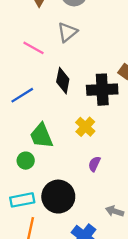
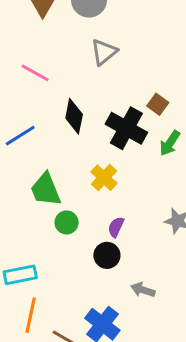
gray triangle: (67, 32) -> (104, 52), moved
black cross: (102, 90) -> (126, 128), turned 32
green circle: (26, 161) -> (67, 222), moved
black circle: (58, 197) -> (107, 255), moved, size x0.6

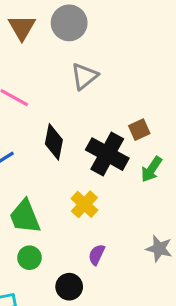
brown square: (158, 104) -> (139, 130), turned 30
green circle: (67, 222) -> (29, 258), moved
black circle: (107, 255) -> (69, 287), moved

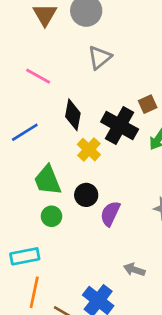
yellow cross: (84, 204) -> (89, 150), moved
purple semicircle: (97, 255) -> (110, 214), size x1.4
black circle: (69, 287) -> (86, 195), moved

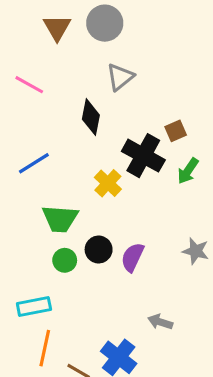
pink line: (38, 76) -> (29, 85), moved
black diamond: (73, 115) -> (91, 117), moved
green trapezoid: (48, 180) -> (60, 219), turned -64
black circle: (86, 195) -> (99, 250), moved

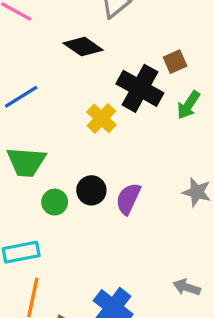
black diamond: (91, 117) -> (83, 47), turned -66
green trapezoid: (60, 219) -> (26, 162), moved
gray arrow: (160, 322) -> (187, 287), moved

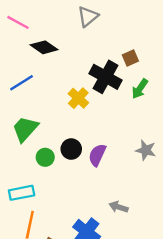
black diamond: (83, 47) -> (44, 47), moved
green trapezoid: (26, 162) -> (25, 129), turned 128
gray arrow: (187, 287) -> (119, 207), moved

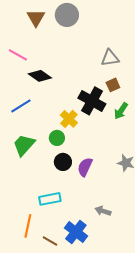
gray triangle: (88, 17) -> (110, 58), moved, turned 30
green circle: (45, 157) -> (57, 138), moved
cyan rectangle: (22, 193) -> (50, 199), moved

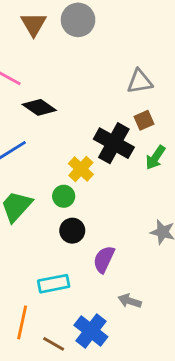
purple semicircle: (85, 167) -> (104, 259), moved

